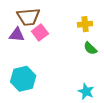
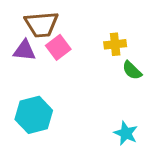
yellow cross: (85, 24) -> (115, 44), moved

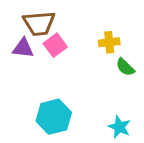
cyan hexagon: (34, 115) -> (54, 117), moved

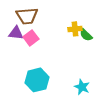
pink square: (55, 45) -> (31, 38), moved
green semicircle: (125, 67) -> (86, 35), moved

